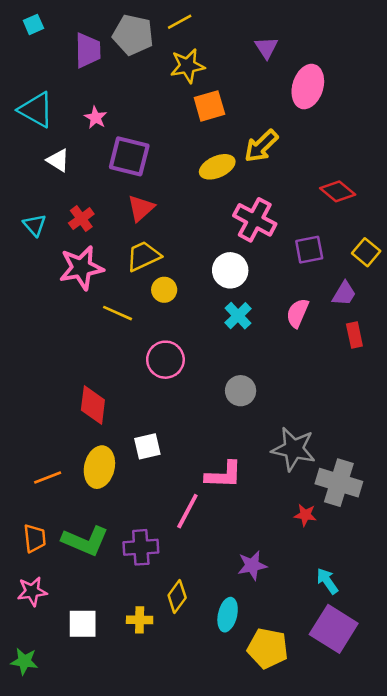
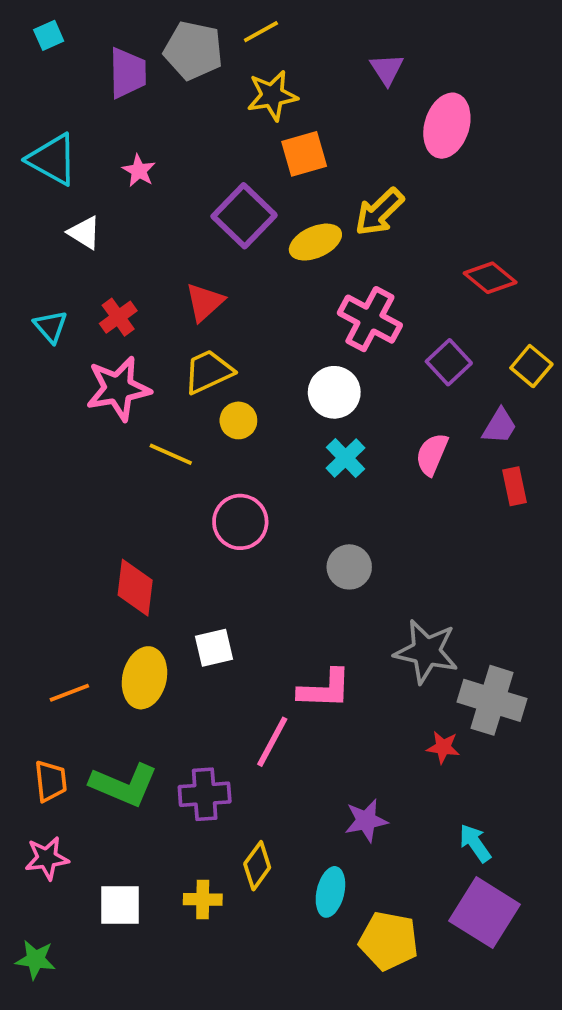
purple square: (129, 156) -> (244, 216), moved, turned 30
purple square: (309, 250) -> (449, 362), turned -32

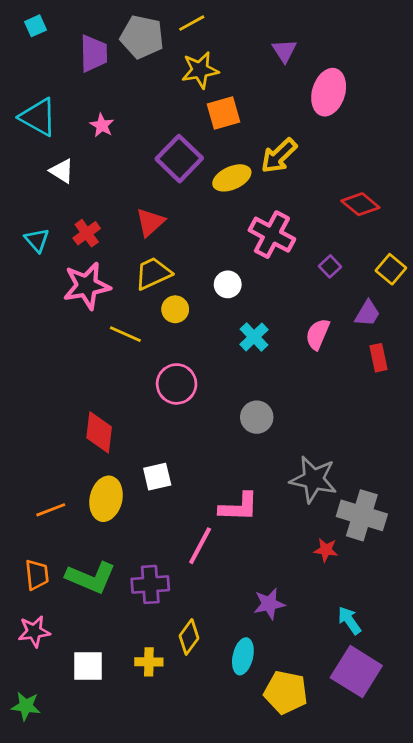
purple square: (449, 362) -> (330, 266), size x0.7
white circle: (334, 392) -> (228, 284), moved, size x0.7

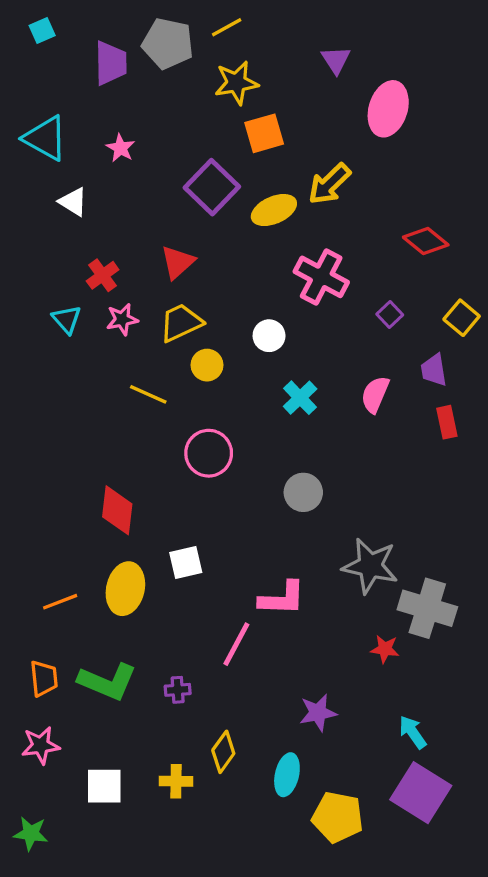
cyan triangle: (37, 240) -> (67, 319), moved
pink star: (87, 286) -> (122, 319), moved, size x0.6
purple trapezoid: (367, 313) -> (434, 370), turned 140
purple cross: (150, 584) -> (178, 690), size x0.6

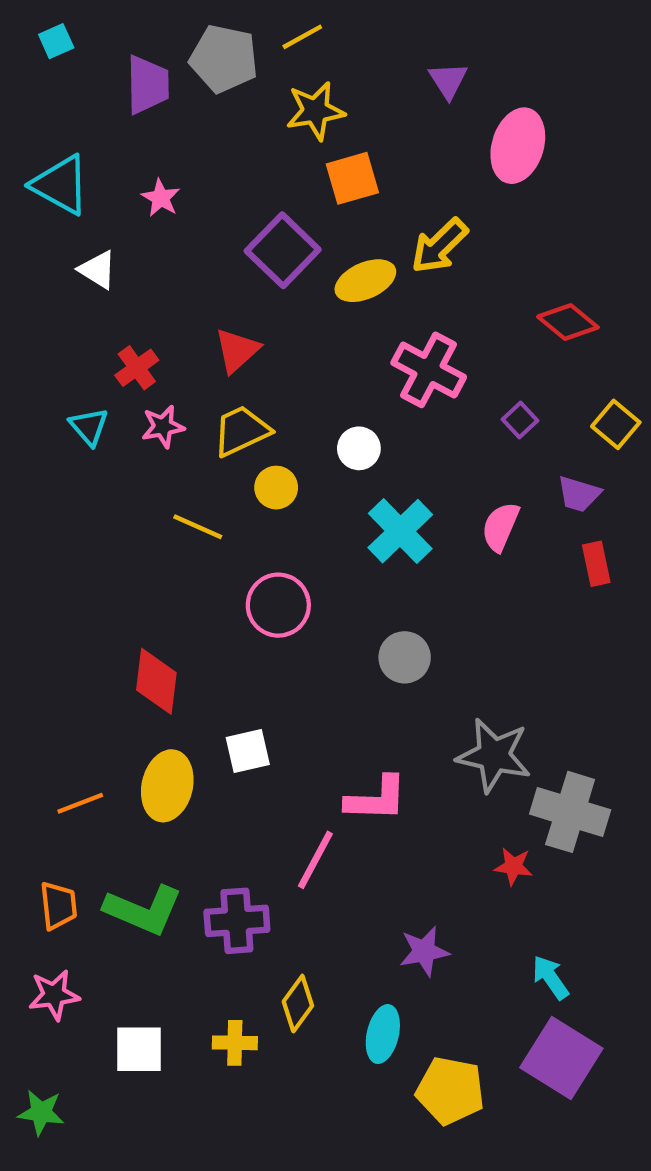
purple trapezoid: (434, 370) -> (579, 494), turned -64
cyan cross: (300, 398) -> (400, 531), size x1.4
purple cross: (178, 690) -> (237, 921), size x1.8

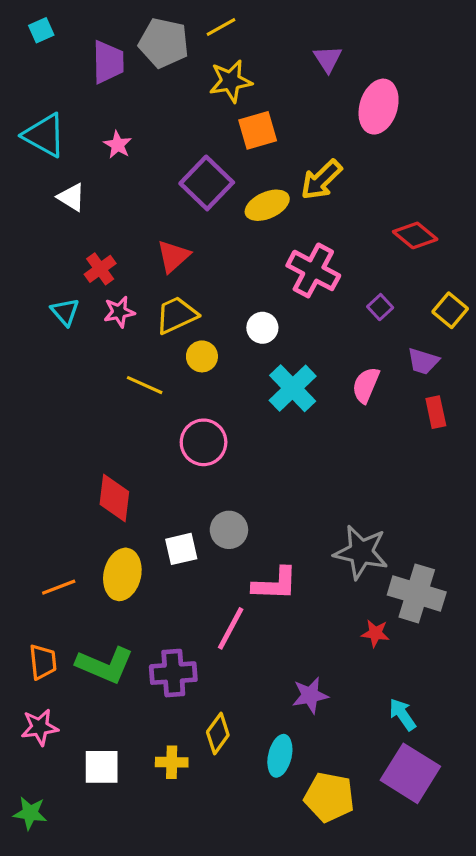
gray circle: (405, 657) -> (229, 530), moved

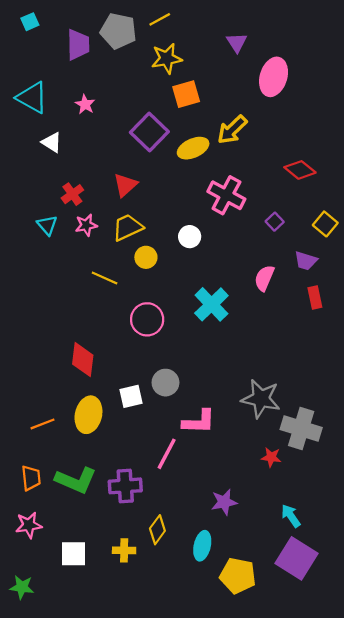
cyan cross: (293, 388) -> (211, 304), moved

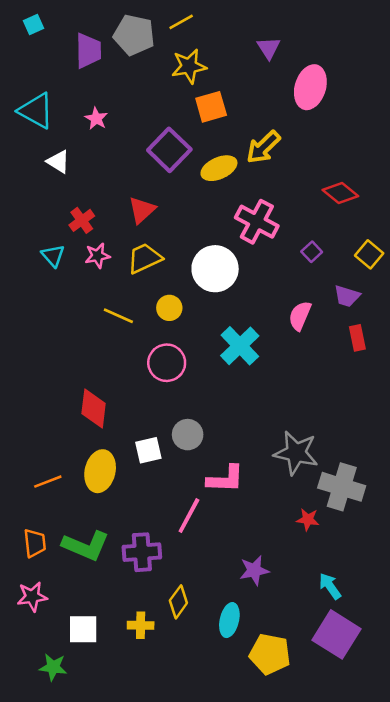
white circle: (190, 237) -> (215, 269), size x1.8
yellow circle: (146, 257) -> (169, 308), moved
green star: (22, 587) -> (53, 667), moved

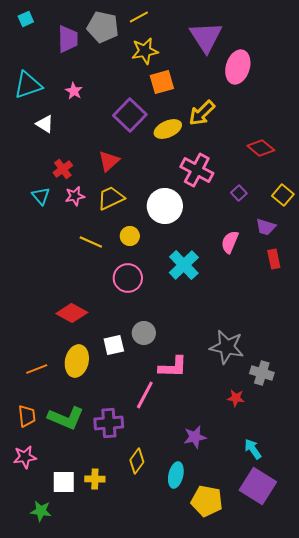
purple triangle: (269, 48) -> (206, 37), size x1.8
cyan triangle: (36, 111) -> (28, 85), turned -48
red diamond: (94, 408) -> (72, 313), turned -68
gray cross: (342, 487) -> (262, 373), size x0.7
yellow cross: (141, 625) -> (95, 479), moved

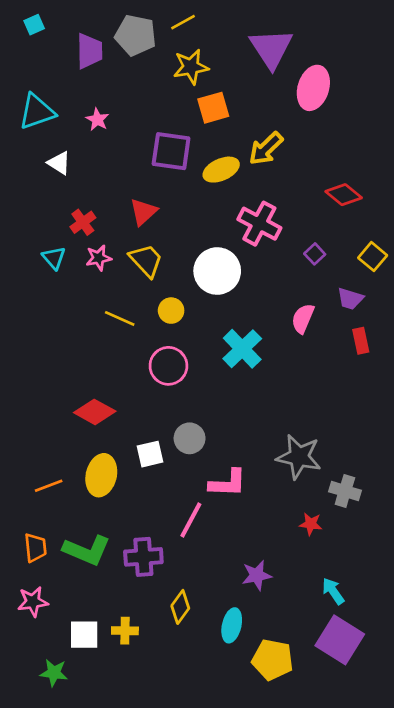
purple square: (130, 115) -> (171, 151), turned -36
yellow trapezoid: (111, 198) -> (146, 260), turned 72

